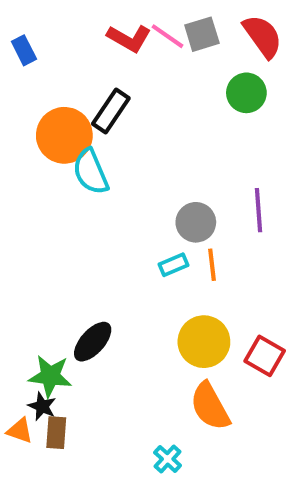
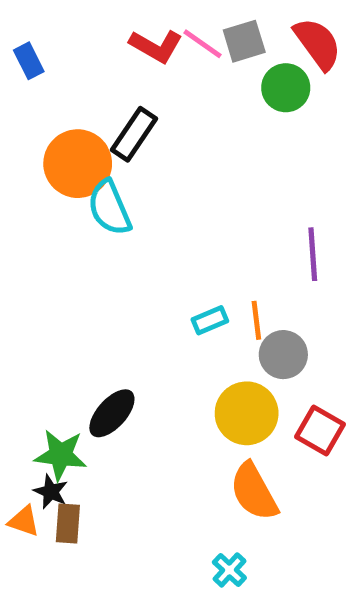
green circle: (246, 93) -> (286, 88), moved
gray circle: (196, 222) -> (283, 355), moved
cyan cross: (168, 459) -> (229, 570), moved

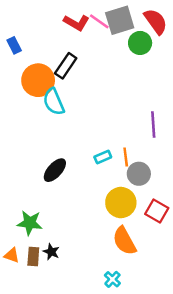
gray square: (244, 41) -> (120, 20), size x1.4
blue rectangle: (29, 61) -> (14, 45), moved
black ellipse: (112, 413) -> (55, 170), moved
black star: (51, 492) -> (51, 252), moved

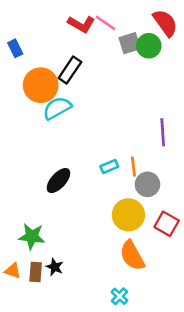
gray square: (120, 20) -> (130, 43), moved, size x0.7
cyan semicircle: (54, 102) -> (57, 108), turned 84

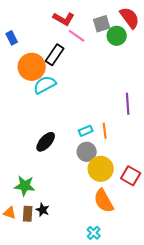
pink line: (106, 23) -> (77, 36), moved
gray square: (130, 43) -> (102, 24), moved
gray circle: (147, 184) -> (87, 152), moved

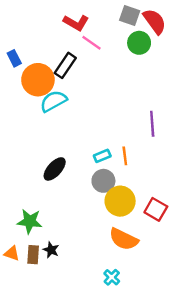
gray square: (102, 24) -> (130, 15), moved, turned 36
blue rectangle: (12, 38) -> (14, 58), moved
orange semicircle: (104, 201) -> (124, 239), turned -35

